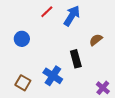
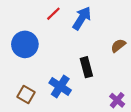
blue circle: (22, 39) -> (25, 44), size x1.5
brown semicircle: (96, 40) -> (118, 46), moved

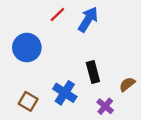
brown semicircle: (118, 46) -> (127, 84), moved
purple cross: (117, 100) -> (105, 106), moved

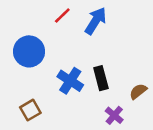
blue cross: (65, 93) -> (70, 81), moved
brown square: (28, 101) -> (30, 110), turned 30

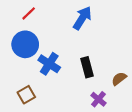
red line: (62, 15) -> (29, 13), moved
blue cross: (70, 81) -> (49, 64), moved

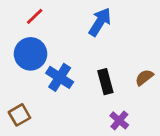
brown semicircle: (119, 79) -> (144, 77), moved
brown square: (26, 95) -> (19, 115), moved

